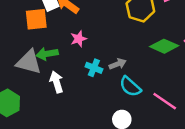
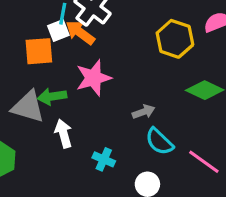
pink star: (79, 39) -> (93, 78), size x1.6
cyan cross: (94, 68) -> (104, 159), moved

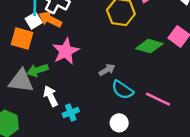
orange square: (39, 51) -> (22, 38), turned 30
cyan cross: (104, 159) -> (71, 113), moved, turned -35

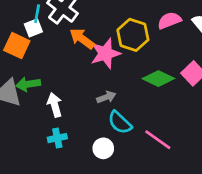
orange arrow: (50, 19) -> (82, 39), moved
pink star: (66, 51) -> (105, 53), moved
white arrow: (51, 96) -> (55, 105), moved
white circle: (119, 123) -> (103, 148), moved

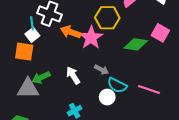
gray arrow: (106, 97) -> (102, 70), turned 64
white arrow: (55, 105) -> (73, 75), moved
white circle: (103, 148) -> (107, 97), moved

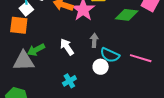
gray arrow: (102, 70) -> (94, 40), turned -112

